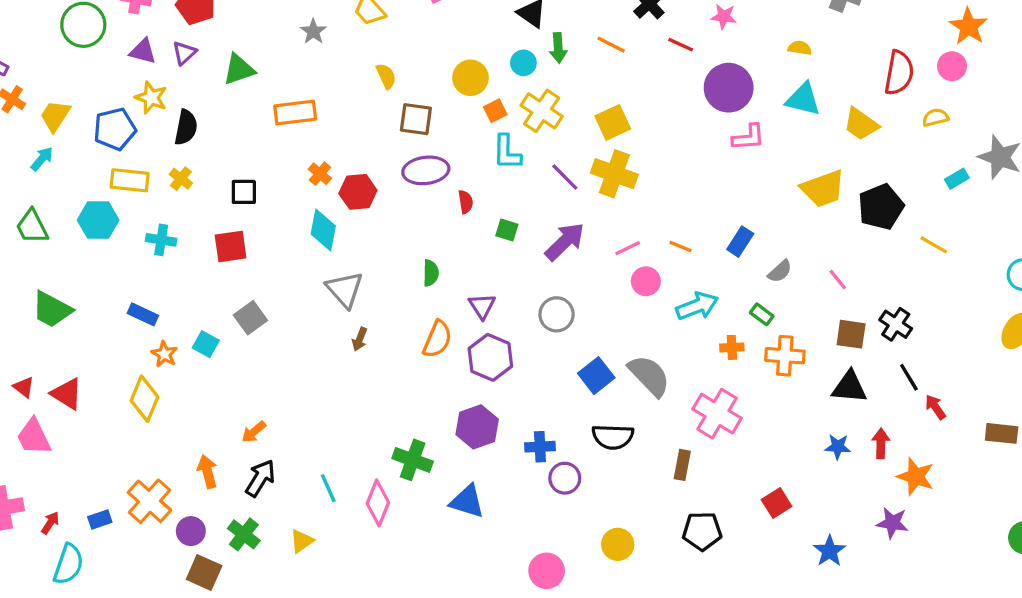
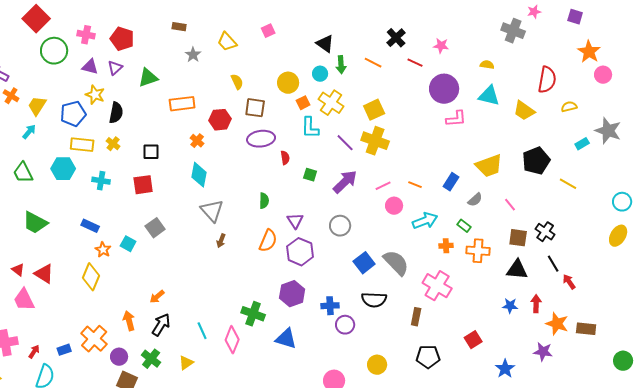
pink circle: (952, 66) -> (603, 75), moved
yellow trapezoid: (823, 189) -> (489, 166), moved
red hexagon: (358, 192) -> (220, 120), moved
brown rectangle: (1002, 433) -> (586, 329), moved

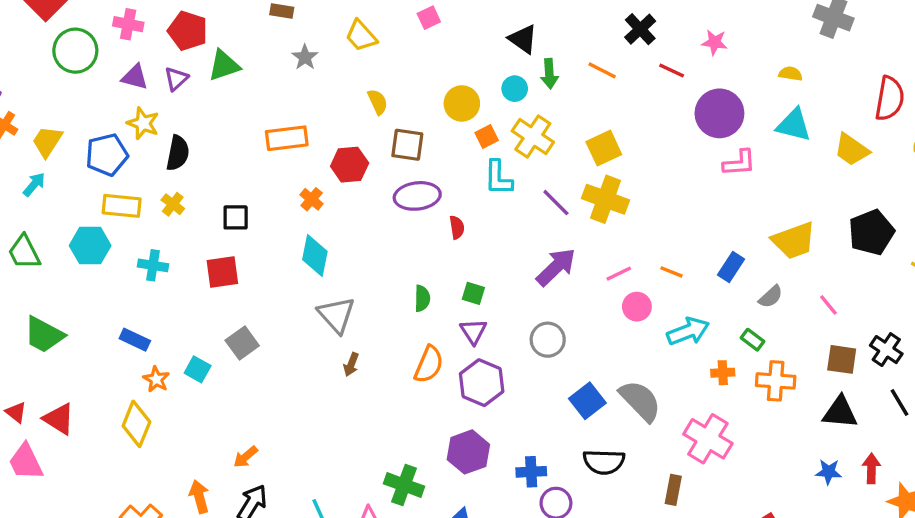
green triangle: (148, 78) -> (224, 65), moved
green square: (310, 175) -> (473, 293), moved

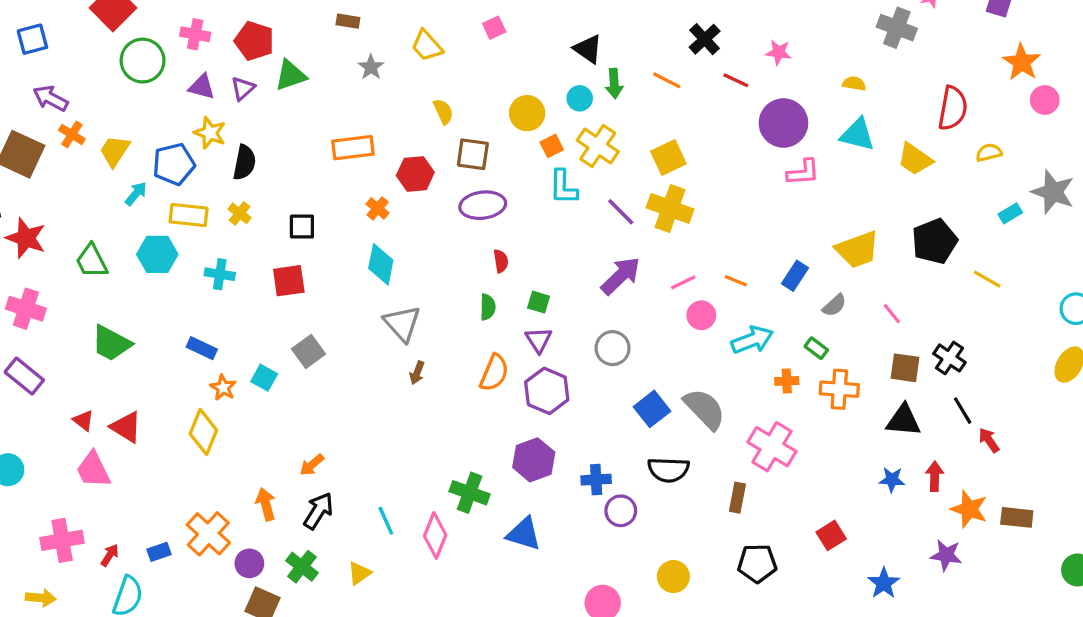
cyan arrow: (34, 184) -> (136, 194), moved
red semicircle: (457, 227) -> (501, 261), moved

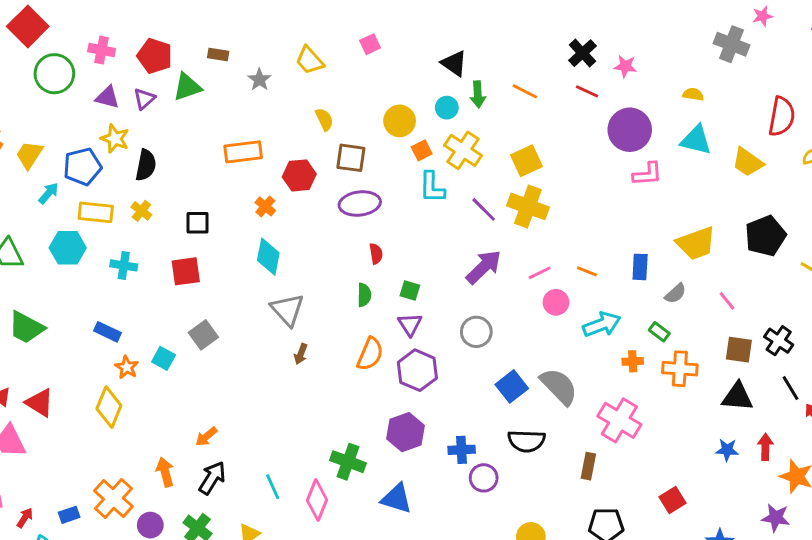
brown rectangle: (348, 21) -> (218, 55), moved
black cross: (705, 39) -> (583, 53), moved
blue rectangle: (795, 276) -> (640, 267), turned -30

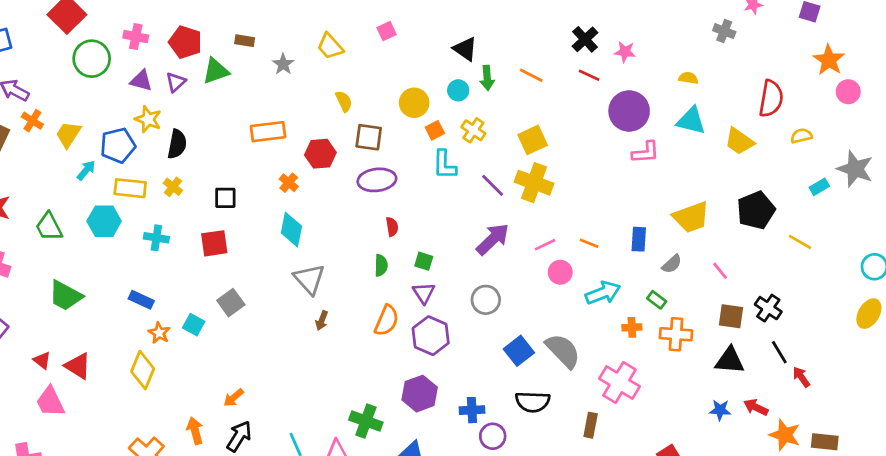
gray cross: (732, 44) -> (724, 31), size x0.7
yellow cross: (463, 150) -> (473, 130), size x0.7
red arrow: (765, 447) -> (756, 407), turned -65

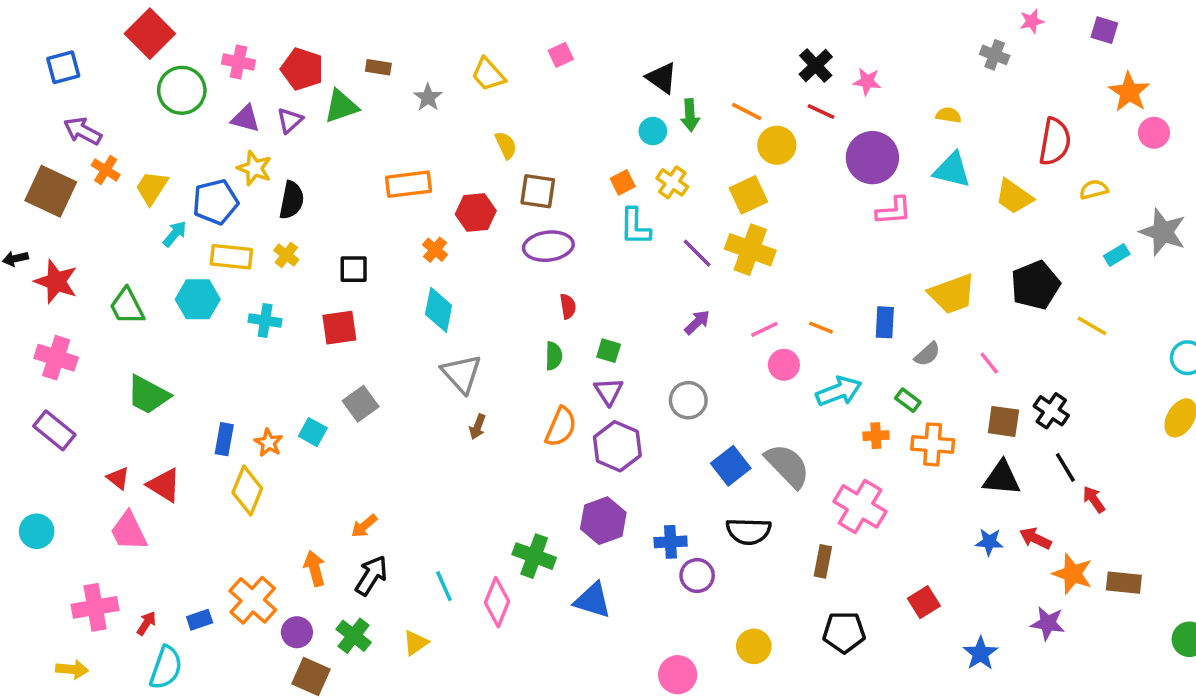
yellow circle: (414, 103) -> (777, 145), moved
purple arrow: (493, 239) -> (697, 322), size x0.6
blue rectangle: (141, 300) -> (224, 439), moved, turned 75

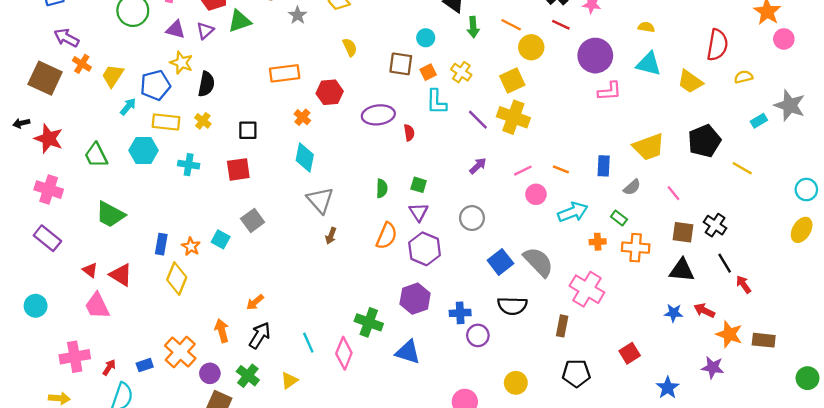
cyan circle: (653, 131) -> (426, 38), moved
brown square: (538, 191) -> (401, 64), moved
red semicircle: (568, 306) -> (409, 133), moved

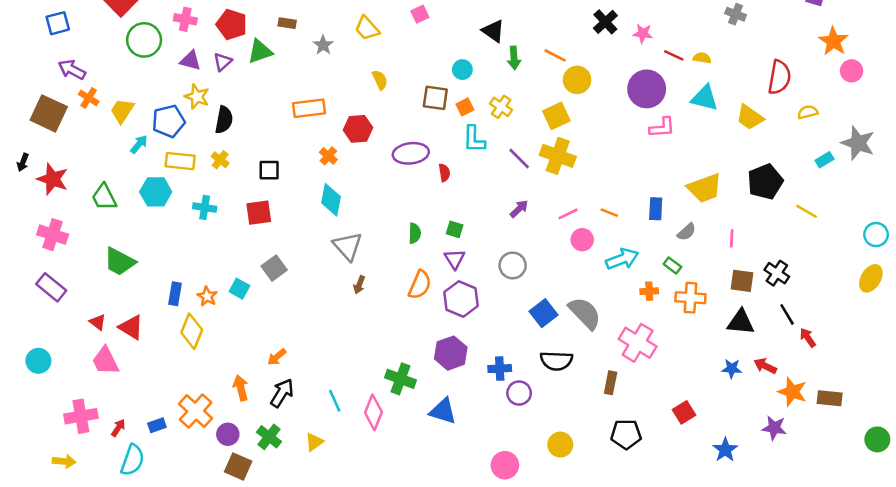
red line: (561, 25) -> (674, 55), moved
black arrow: (21, 123) -> (23, 162), turned -56
pink line: (674, 193) -> (732, 238), turned 42

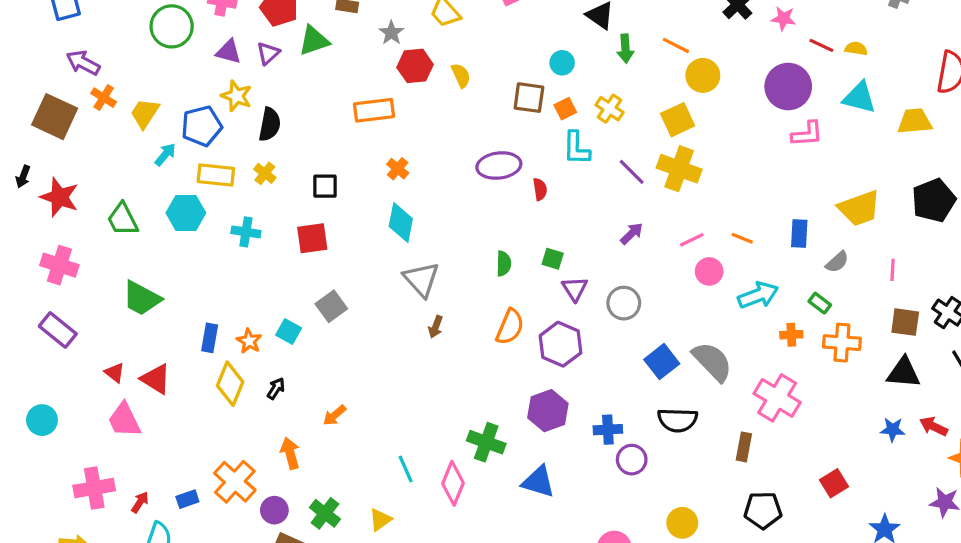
yellow trapezoid: (750, 117) -> (915, 121), turned 140
red hexagon: (358, 129) -> (415, 66), moved
purple triangle: (455, 259) -> (575, 289), moved
black arrow: (282, 393) -> (276, 388), moved, size x0.6

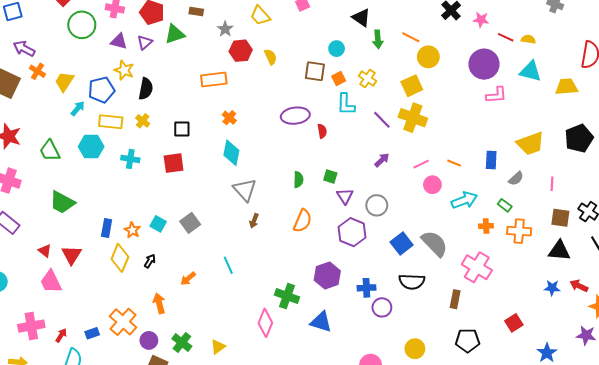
gray square: (331, 306) -> (190, 223), moved
purple hexagon: (561, 344) -> (352, 232), moved
red triangle: (156, 379) -> (72, 255), turned 30
cyan line: (406, 469) -> (228, 265), moved

